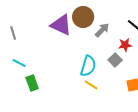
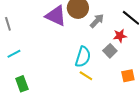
cyan line: (19, 63) -> (14, 54), turned -56
green rectangle: (32, 83) -> (22, 84), moved

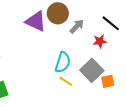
gray square: (110, 51) -> (92, 70), moved, size x1.6

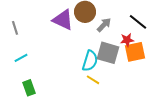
gray square: (92, 70) -> (108, 53), moved, turned -30
orange square: (108, 81) -> (135, 52), moved, size x1.5

